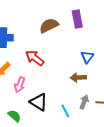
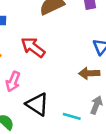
cyan line: (65, 111) -> (72, 116), turned -48

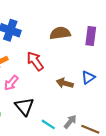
brown arrow: (89, 73) -> (65, 83), moved

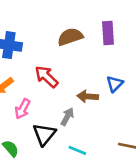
black triangle: (24, 107) -> (44, 134), turned 30
gray arrow: (70, 122) -> (67, 117), moved

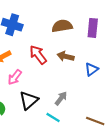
brown arrow: (88, 96) -> (66, 56), moved
gray arrow: (67, 117) -> (61, 98), moved

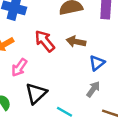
blue triangle: (91, 69) -> (97, 63), moved
gray arrow: (61, 98) -> (93, 89), moved

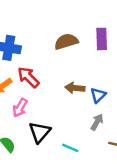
red arrow: (45, 41) -> (28, 77), moved
brown arrow: (76, 42) -> (75, 88), moved

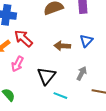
blue triangle: (98, 95) -> (86, 41), moved
black triangle: (40, 132) -> (46, 76), moved

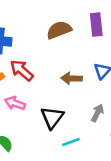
pink arrow: (17, 64) -> (15, 103), turned 84
cyan line: (60, 96) -> (71, 142), turned -40

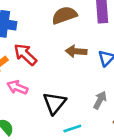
brown arrow: (72, 78) -> (76, 51), moved

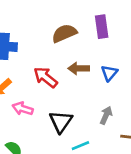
red arrow: (25, 54) -> (45, 77), moved

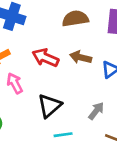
red arrow: (45, 77) -> (45, 58), turned -30
pink arrow: (23, 109) -> (15, 83), turned 30

